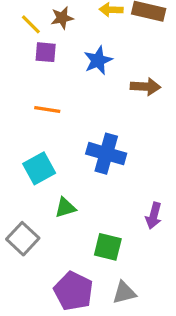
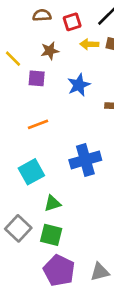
yellow line: (31, 24) -> (13, 59), moved
orange line: (47, 109) -> (38, 124), turned -30
blue cross: (106, 154) -> (85, 160), turned -32
green square: (108, 247) -> (51, 235), moved

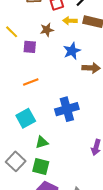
brown star: (50, 51) -> (47, 30), moved
blue star: (79, 85) -> (72, 51), moved

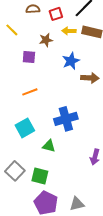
yellow line: (12, 32) -> (12, 30), moved
green triangle: (42, 142) -> (49, 146), moved, turned 32

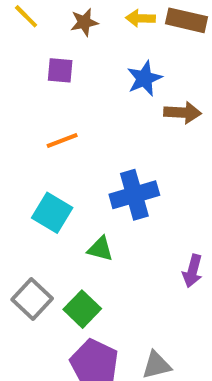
brown star: (46, 40) -> (84, 22), moved
cyan square: (25, 128) -> (52, 213), turned -30
green square: (40, 176) -> (82, 309), turned 30

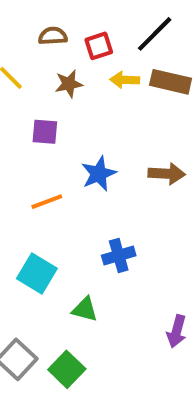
blue star: (144, 78) -> (99, 174), moved
blue cross: (134, 195) -> (119, 256), size x0.7

